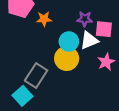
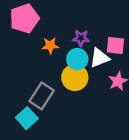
orange star: (44, 19) -> (50, 46), moved
purple star: (85, 19) -> (81, 38), moved

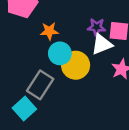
purple star: (81, 38) -> (97, 27), moved
cyan circle: (77, 59) -> (60, 53), moved

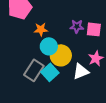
white triangle: (102, 44) -> (81, 71), moved
cyan square: (24, 108) -> (50, 72), moved

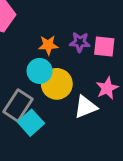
orange star: (41, 29) -> (48, 45), moved
cyan square: (50, 72) -> (31, 123), moved

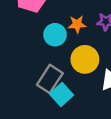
cyan circle: (40, 71) -> (55, 35), moved

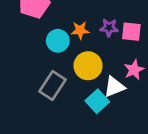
cyan square: (61, 94) -> (97, 101), moved

